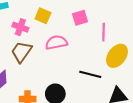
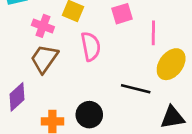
pink semicircle: (56, 42) -> (91, 46), turned 90

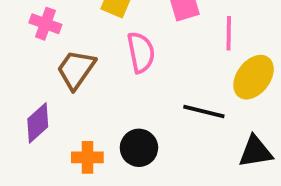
pink cross: (43, 26) -> (45, 24), moved

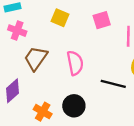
pink semicircle: (141, 52) -> (75, 63), moved
orange cross: (87, 157) -> (43, 112), turned 30

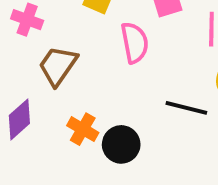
pink semicircle: (75, 63) -> (135, 43), moved
orange cross: (43, 112) -> (83, 129), moved

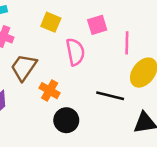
orange cross: (83, 129) -> (50, 91), moved

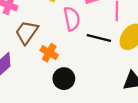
black line: (110, 96) -> (99, 38), moved

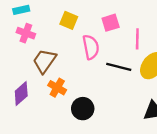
orange cross: (49, 53) -> (57, 88), moved

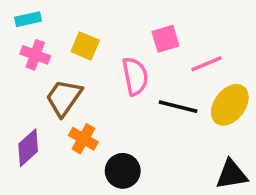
yellow square: (69, 20) -> (85, 46), moved
pink line: (137, 39) -> (207, 64), turned 66

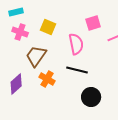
black line: (178, 107) -> (77, 70), moved
black circle: (123, 171) -> (91, 97), moved

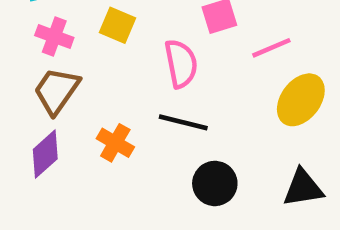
brown trapezoid: (36, 56) -> (57, 91), moved

